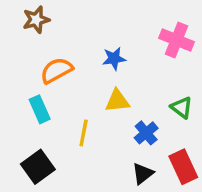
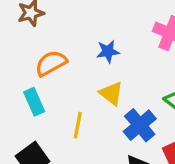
yellow triangle: (117, 101) -> (111, 93), turned 44
blue cross: (146, 133) -> (140, 125), size x1.4

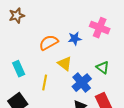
blue star: (108, 51) -> (75, 39), moved
orange semicircle: (51, 63) -> (49, 43), moved

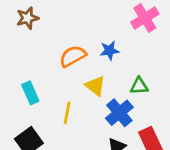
pink cross: (100, 28) -> (145, 18), moved, turned 36
green triangle: (103, 68) -> (139, 86), moved, turned -40

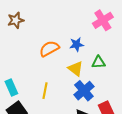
yellow triangle: (95, 86) -> (76, 69), moved
green triangle: (139, 86) -> (99, 62), moved
cyan rectangle: (30, 93) -> (11, 87), moved

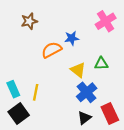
brown star: (16, 20) -> (29, 21), moved
blue star: (77, 44) -> (72, 38), moved
yellow line: (45, 91) -> (36, 92), moved

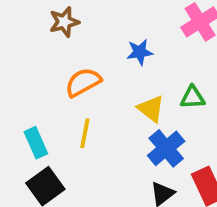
orange semicircle: (52, 50) -> (83, 82), moved
yellow line: (36, 92) -> (85, 133), moved

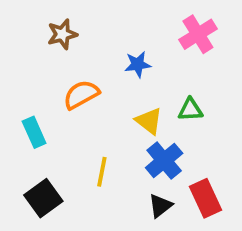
yellow line: (85, 133) -> (102, 172), moved
cyan rectangle: (36, 143) -> (34, 132), moved

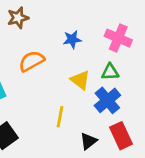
pink cross: (198, 34) -> (118, 38), moved, turned -35
blue cross: (164, 160) -> (107, 100), moved
yellow line: (102, 172) -> (60, 117), moved

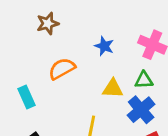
blue star: (72, 39) -> (104, 46), turned 30
yellow triangle: (80, 80) -> (113, 89), turned -35

